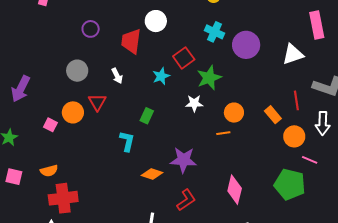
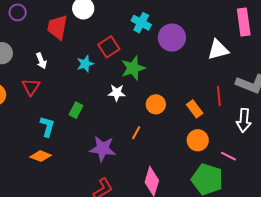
red triangle: (97, 102) -> (31, 87), moved
green rectangle: (147, 116) -> (76, 110), moved
orange line: (223, 133) -> (136, 133), moved, turned -56
orange circle: (294, 136) -> (198, 140), moved
orange diamond: (152, 174) -> (41, 156), moved

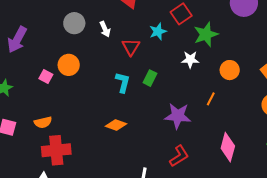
white arrow: (41, 61) -> (105, 29), moved
red triangle: (31, 87) -> (131, 47), moved
cyan L-shape: (47, 127) -> (123, 82), moved

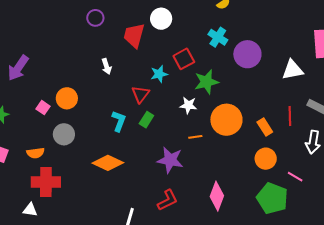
gray circle: (74, 23) -> (64, 134), moved
red triangle: (131, 47) -> (140, 94), moved
orange circle: (230, 70) -> (226, 120), size x1.6
orange line: (211, 99) -> (195, 137), moved, turned 48
orange diamond: (116, 125) -> (108, 163), size x1.4

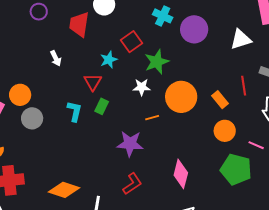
gray circle: (64, 134) -> (32, 118), moved
orange diamond: (108, 163) -> (64, 190), moved

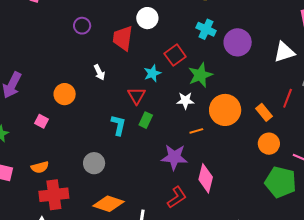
red line: (244, 86) -> (288, 98), turned 30
orange circle: (20, 95) -> (65, 94), moved
gray circle: (32, 118) -> (94, 163), moved
pink diamond: (181, 174) -> (206, 178), moved

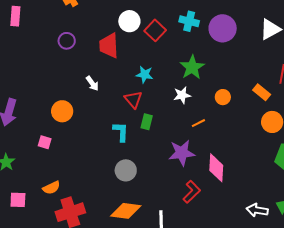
red square: (175, 55) -> (155, 30), moved
cyan star: (152, 73) -> (145, 75), turned -30
orange circle: (225, 110) -> (223, 97), size x0.5
gray circle: (94, 163) -> (126, 170), moved

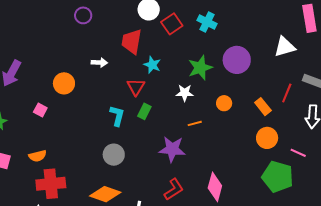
purple circle: (223, 28) -> (237, 60), moved
red trapezoid: (109, 46) -> (132, 41), moved
white arrow: (92, 83) -> (99, 63), turned -63
pink diamond: (216, 168) -> (215, 187), moved

